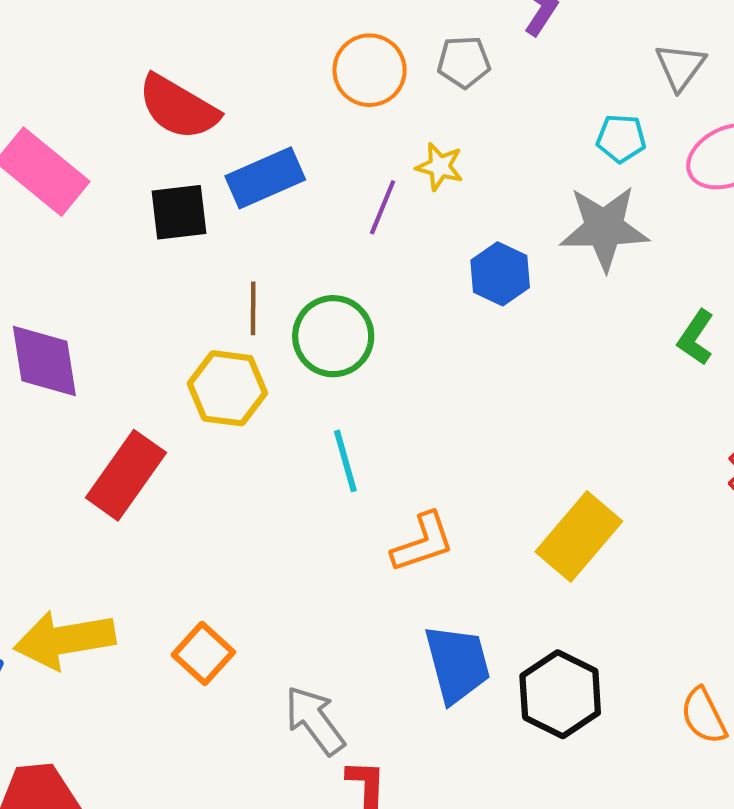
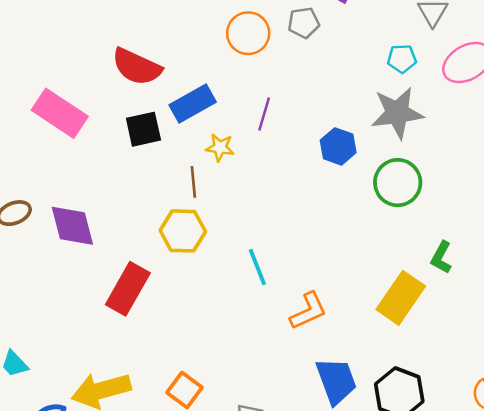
yellow star: (440, 167) -> (220, 148), moved
green circle: (333, 336) -> (398, 183), moved
green L-shape: (696, 337) -> (441, 257), moved

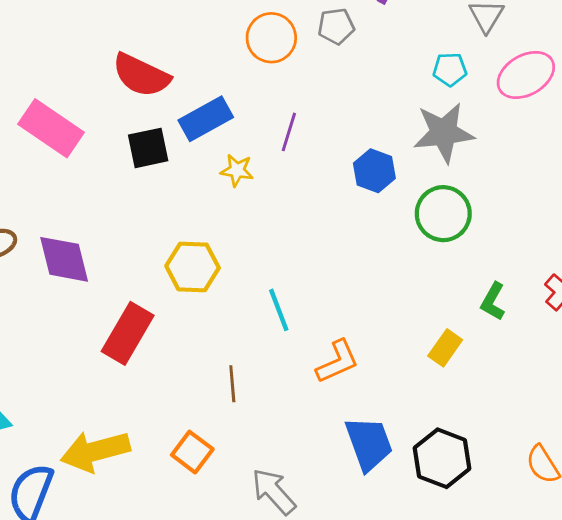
brown line: (193, 182) -> (232, 384), moved
yellow rectangle: (401, 298) -> (445, 348), size x0.6

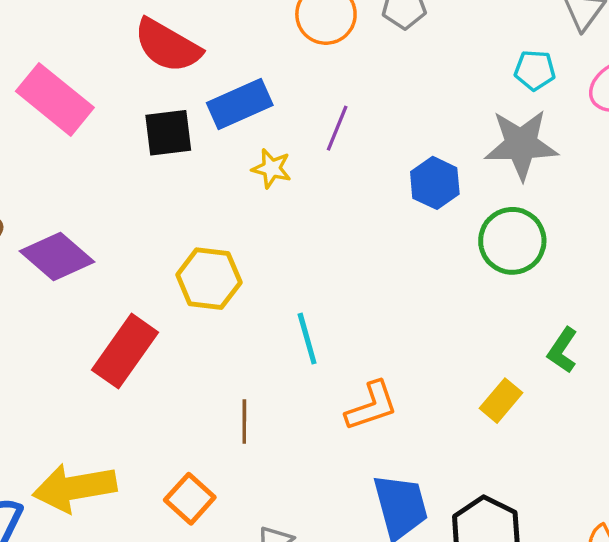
purple diamond: (64, 259) -> (57, 257), turned -40

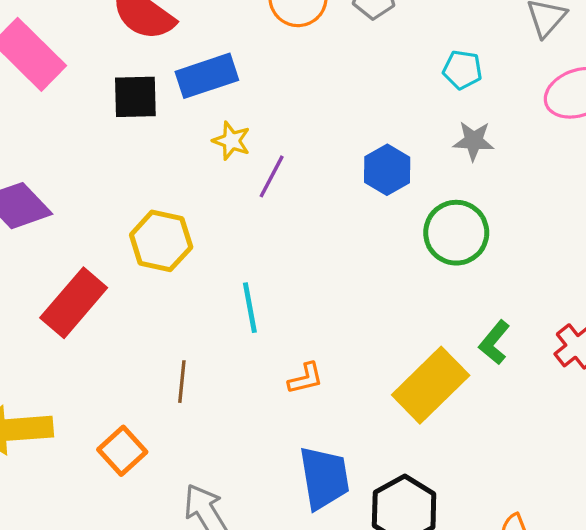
cyan pentagon: (535, 70) -> (462, 70), moved
purple line: (337, 128) -> (272, 176), moved
gray star: (521, 145) -> (474, 141), size x0.6
yellow rectangle: (501, 401) -> (431, 385), size x1.8
orange L-shape: (371, 406) -> (306, 378), size x0.7

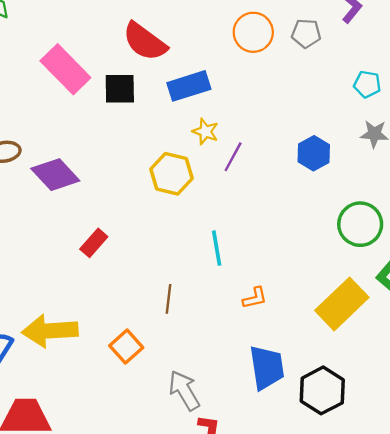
black square: (135, 97) -> (120, 89), moved
green circle: (456, 233) -> (360, 224), moved
yellow hexagon: (161, 241) -> (171, 174), moved
red rectangle: (74, 303) -> (94, 243), size x0.6

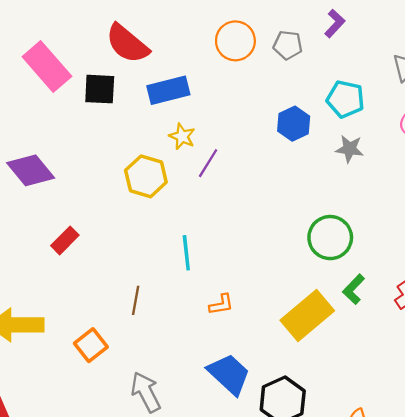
cyan pentagon: (367, 84) -> (345, 99), size x1.4
blue hexagon: (314, 153) -> (294, 124), moved
blue trapezoid: (267, 367) -> (229, 374), turned -42

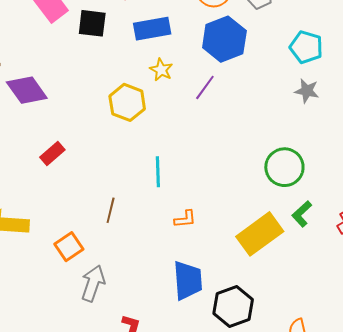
blue hexagon: (294, 124) -> (224, 39), moved, size x1.5
purple line: (208, 163) -> (205, 87), moved
blue trapezoid: (229, 374) -> (188, 280), turned 39
gray arrow: (146, 392) -> (93, 283), moved, turned 42

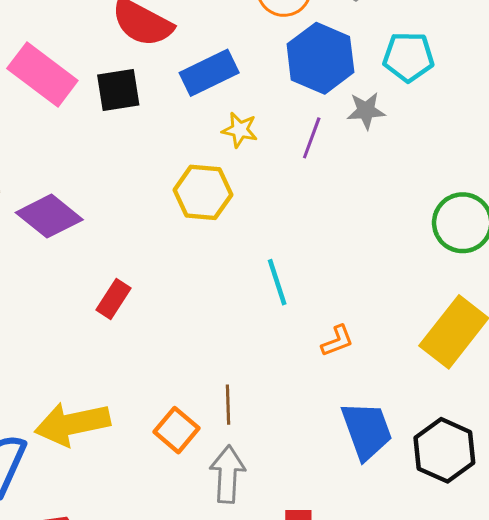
cyan pentagon: (306, 47) -> (408, 57), moved
gray star: (307, 91) -> (366, 111), moved
brown line: (111, 210) -> (228, 405), moved

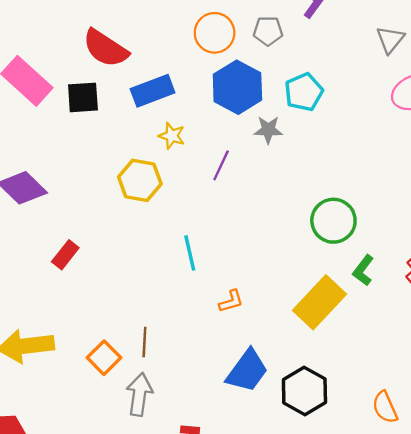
cyan pentagon: (408, 57) -> (304, 92), turned -30
purple line: (312, 138) -> (221, 165), moved
blue trapezoid: (367, 431) -> (247, 371), turned 51

